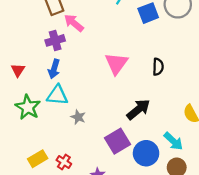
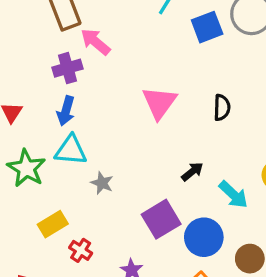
black arrow: (138, 109) -> (192, 172), size x0.6
cyan arrow: (173, 141) -> (233, 195), moved
yellow rectangle: (38, 159) -> (53, 224), moved

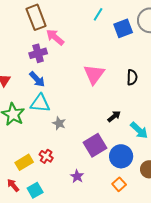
blue arrow: (66, 111) -> (37, 79), turned -60
yellow rectangle: (53, 224) -> (24, 162), moved
red cross: (81, 250) -> (46, 156), moved

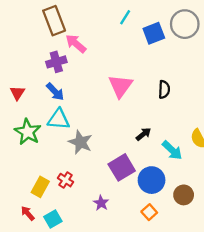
gray star: (59, 123) -> (80, 142), size x1.5
yellow rectangle: (24, 162) -> (40, 187), turned -30

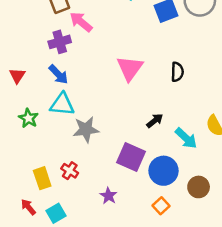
green star: (28, 132) -> (28, 118), size x0.7
gray star: (80, 142) -> (86, 129), turned -30
purple square: (122, 167) -> (131, 157), turned -35
yellow rectangle: (40, 187) -> (42, 178), turned -48

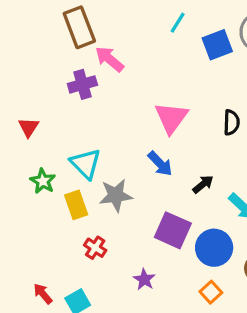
blue arrow: (58, 74) -> (160, 164), moved
cyan triangle: (62, 104) -> (86, 164), turned 40
yellow rectangle: (42, 178) -> (76, 205), moved

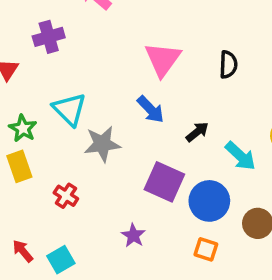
purple cross: (82, 84) -> (49, 37), moved
yellow rectangle: (76, 205) -> (19, 166), moved
red cross: (95, 248) -> (66, 196), moved
orange square: (211, 292) -> (206, 249), turned -30

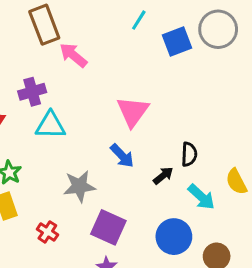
black semicircle: (228, 64) -> (189, 154), moved
cyan triangle: (69, 109) -> (50, 125), moved, turned -44
purple square: (164, 182) -> (108, 227), moved

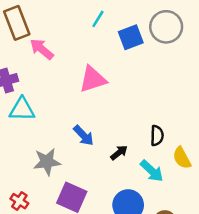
pink triangle: (133, 112) -> (93, 79), moved, turned 36
black semicircle: (189, 154) -> (157, 136), moved

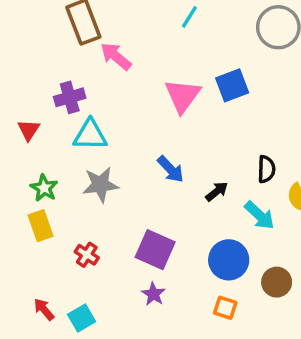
blue square: (131, 37) -> (232, 85), moved
pink triangle: (93, 79) -> (183, 96), turned -36
gray star: (47, 162) -> (100, 185), moved

